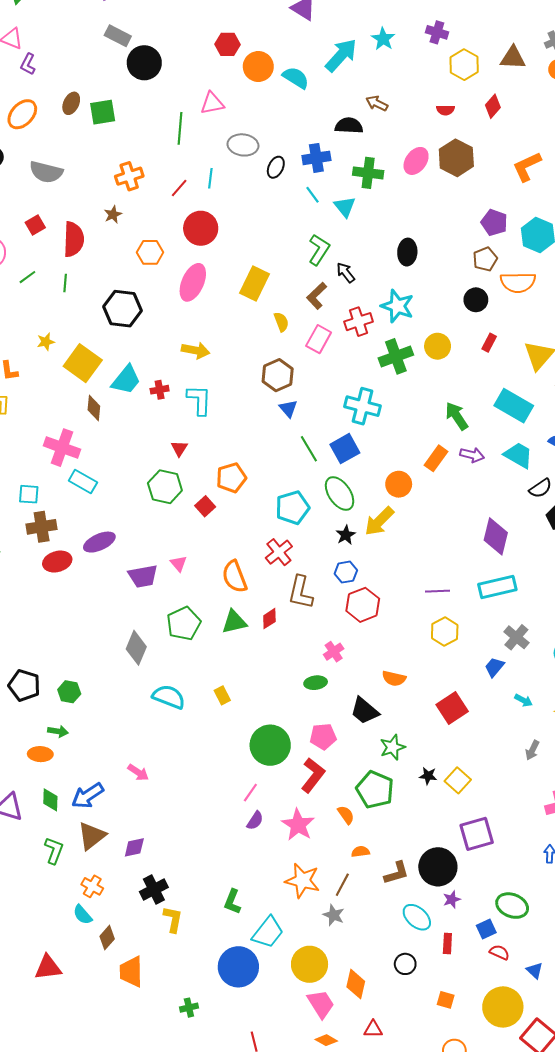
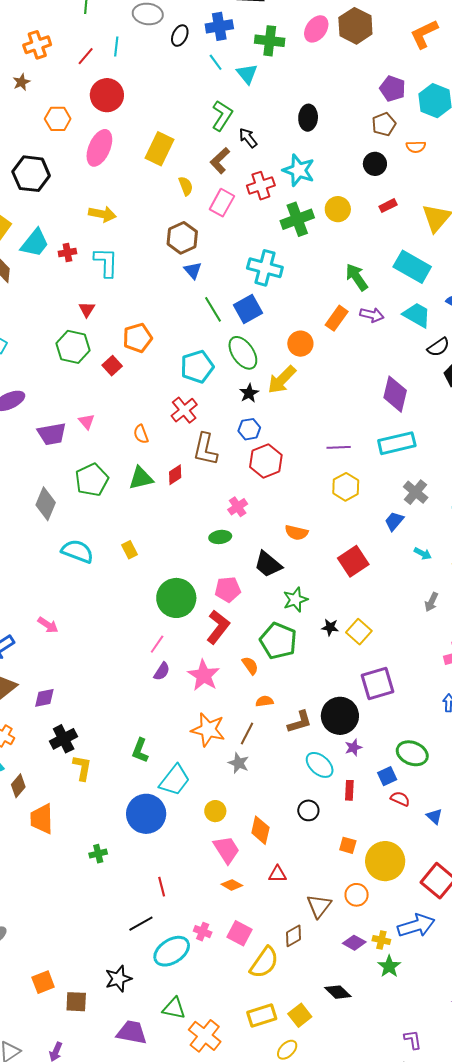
orange semicircle: (518, 282) -> (416, 147), size x0.6
red rectangle: (489, 343) -> (388, 206), turned 36
orange semicircle: (234, 577) -> (141, 434), size x0.6
yellow circle: (310, 964) -> (215, 811), size x0.6
yellow circle: (503, 1007) -> (385, 861), moved

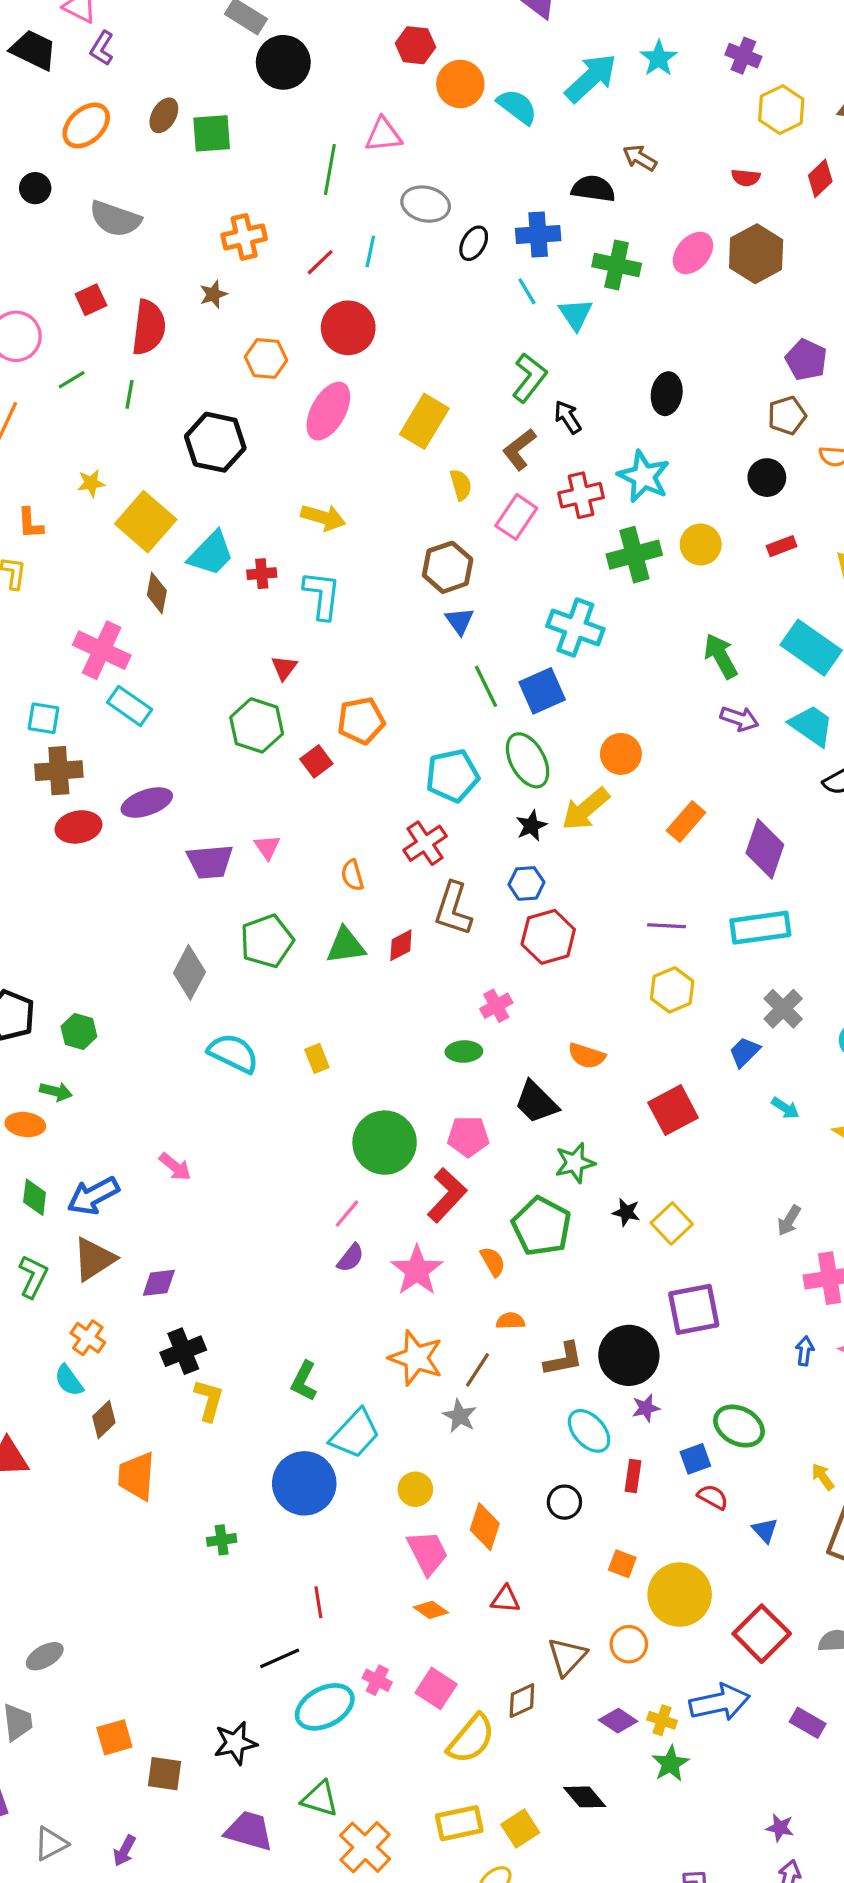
orange rectangle: (337, 318) -> (686, 822), moved
gray arrow: (431, 602) -> (789, 1221), moved

